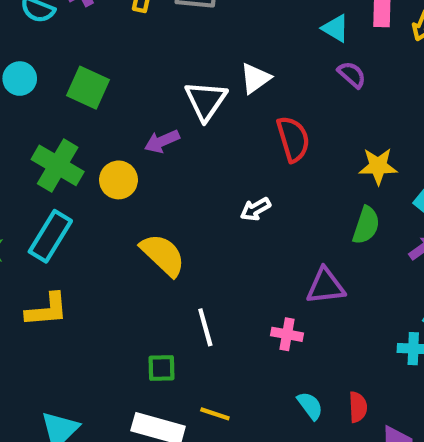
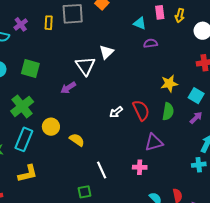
purple semicircle: (352, 75) -> (151, 43), turned -40
red semicircle: (293, 139) -> (141, 110), moved
green cross: (58, 165) -> (22, 106), turned 30
yellow circle: (118, 180) -> (51, 127), moved
yellow semicircle: (163, 255) -> (77, 140), size x0.7

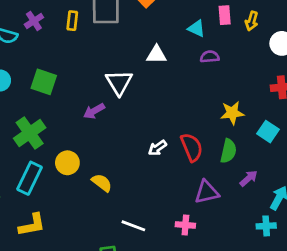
white triangle: (106, 52) -> (156, 55), moved, turned 42
purple arrow: (196, 118) -> (249, 178), moved
white line: (102, 170) -> (133, 226), turned -48

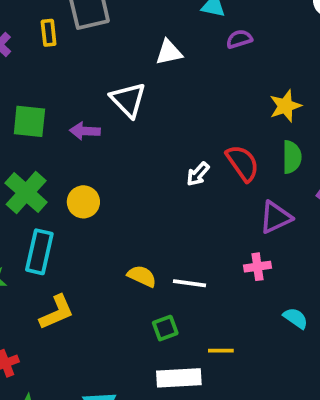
purple arrow: (94, 111) -> (85, 131), moved, turned 45
yellow circle: (67, 163) -> (83, 202), moved
yellow semicircle: (102, 183) -> (142, 276), moved

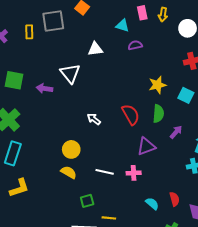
white arrow: (198, 174) -> (94, 119), moved, turned 80
yellow circle: (83, 202) -> (71, 149), moved
white line: (190, 283) -> (105, 172), moved
green square: (165, 328) -> (87, 201), moved

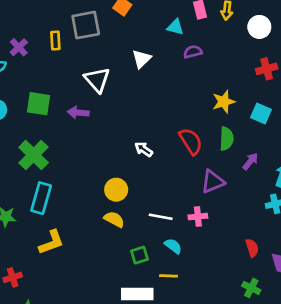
white triangle: (95, 49) -> (142, 59), turned -35
white triangle: (70, 73) -> (97, 80), moved
cyan semicircle: (152, 204) -> (173, 246), moved

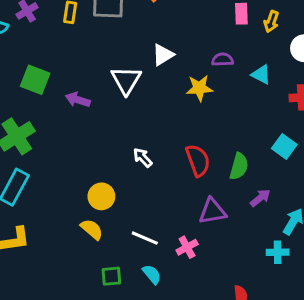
cyan triangle: (175, 27) -> (261, 75), moved
white triangle: (97, 80) -> (126, 80), moved
yellow star: (224, 102) -> (199, 88), moved
pink cross: (198, 217) -> (187, 247), turned -36

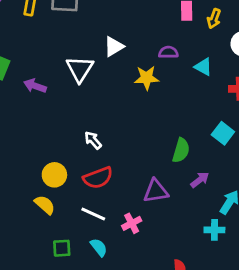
red semicircle: (198, 160) -> (98, 178), moved, turned 88

